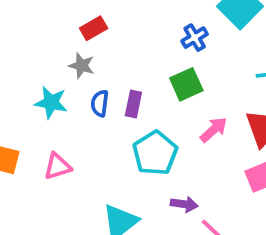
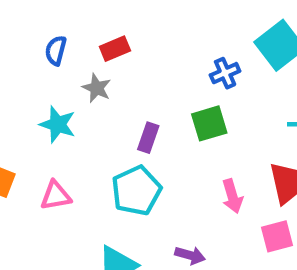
blue semicircle: (100, 103) -> (56, 50), moved
pink arrow: (214, 130) -> (232, 196), moved, turned 108
cyan pentagon: (155, 153) -> (136, 191), moved

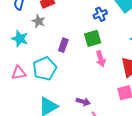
cyan pentagon: (136, 191) -> (45, 69), moved
pink arrow: (232, 196) -> (101, 59), moved

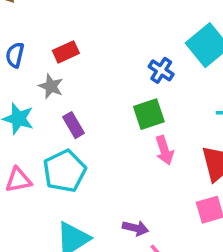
blue cross: (100, 14) -> (161, 70), turned -32
purple rectangle: (63, 45) -> (74, 125), moved, turned -48

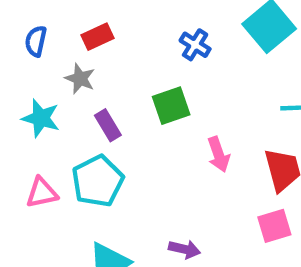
blue cross: (161, 70) -> (195, 45), moved
green square: (149, 114) -> (171, 106), moved

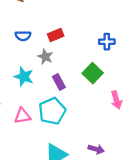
blue semicircle: (36, 41) -> (23, 36), turned -105
blue cross: (195, 45) -> (107, 42), turned -35
green square: (171, 106) -> (93, 73), turned -30

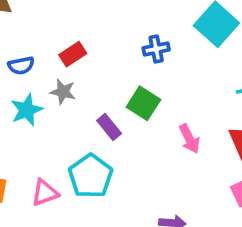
cyan star: (24, 77) -> (27, 110), moved, turned -30
purple rectangle: (59, 82) -> (109, 127), moved

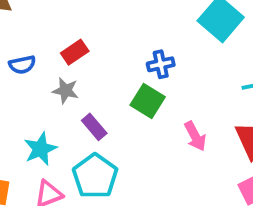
blue cross: (156, 49) -> (161, 64), moved
cyan star: (27, 110) -> (40, 149), moved
purple rectangle: (109, 127) -> (94, 127), moved

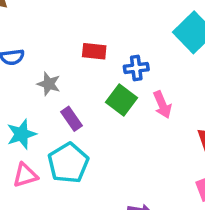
red rectangle: (75, 52) -> (94, 51), moved, turned 35
pink arrow: (195, 136) -> (162, 105), moved

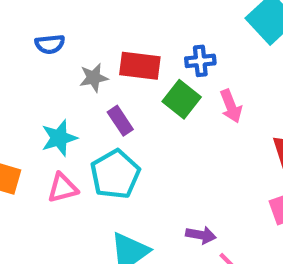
red rectangle: (94, 51) -> (140, 66), moved, size x1.4
gray star: (49, 84) -> (94, 78), turned -30

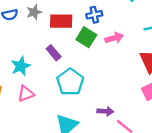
gray star: (94, 78) -> (34, 12), moved
pink arrow: (231, 106) -> (114, 38), turned -78
cyan pentagon: (115, 174) -> (70, 82), moved

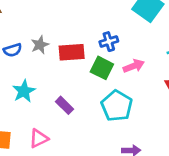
purple rectangle: (54, 53) -> (65, 105), moved
cyan star: (21, 66) -> (24, 91), moved
cyan pentagon: (70, 82) -> (117, 106), moved

